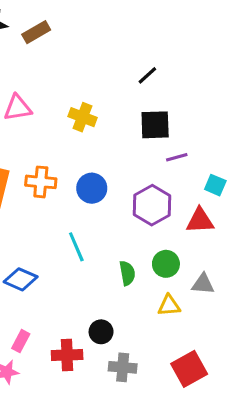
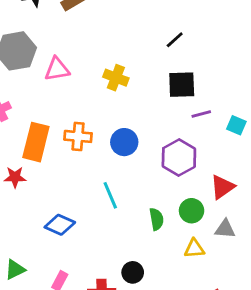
cyan square: (215, 185) -> (236, 125), moved
red triangle: (200, 221) -> (222, 187), moved, turned -32

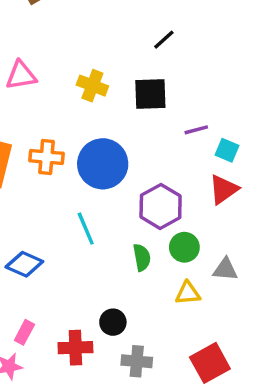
black square: (182, 85) -> (150, 94), moved
cyan square: (236, 125) -> (227, 150), moved
blue circle: (124, 142) -> (103, 164), size x1.5
purple hexagon: (179, 157) -> (161, 206), moved
red triangle: (222, 187) -> (224, 189), moved

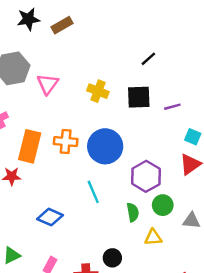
pink triangle: (21, 75) -> (48, 84), turned -45
purple line: (196, 130) -> (172, 107), moved
yellow triangle: (188, 293) -> (153, 237), moved

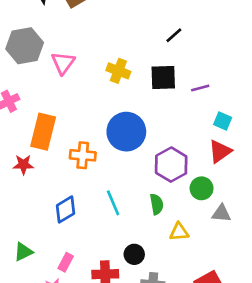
orange cross: (66, 142) -> (83, 155), moved
cyan line: (93, 192) -> (113, 203), moved
green circle: (163, 205) -> (202, 188), moved
blue diamond: (50, 217) -> (66, 209), turned -55

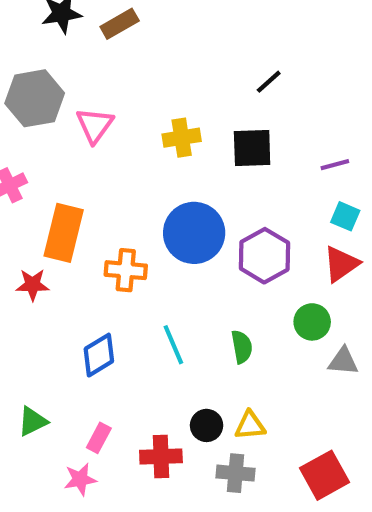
yellow cross: (118, 71) -> (182, 138), turned -30
purple line: (200, 88) -> (335, 165), moved
purple hexagon: (171, 165) -> (265, 256), moved
yellow triangle: (179, 232) -> (250, 425), moved

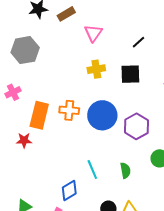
pink triangle: (95, 125) -> (93, 33), moved
orange cross: (126, 270) -> (69, 110), moved
blue diamond: (99, 355) -> (69, 191), moved

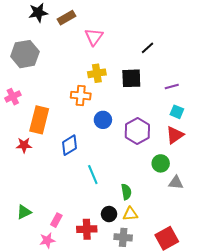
black line: (138, 42) -> (147, 48), moved
orange cross: (69, 110) -> (81, 96), moved
blue circle: (102, 115) -> (103, 120), size x0.6
green semicircle: (125, 170) -> (126, 192), moved
blue diamond: (69, 191) -> (70, 145), moved

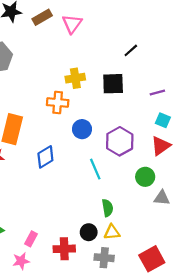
pink triangle: (94, 37) -> (72, 24), moved
cyan line: (93, 175) -> (95, 169), moved

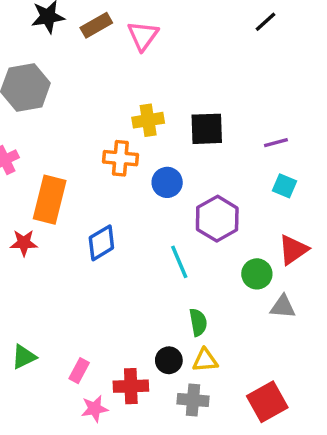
black line: (131, 50) -> (266, 22), moved
blue circle: (82, 129) -> (167, 182), moved
red triangle: (161, 146) -> (293, 250), moved
pink star: (21, 261) -> (95, 409), moved

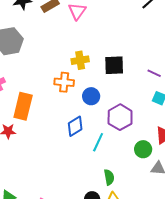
purple line: (276, 143) -> (154, 73), turned 40
blue diamond: (101, 243) -> (75, 126), moved
cyan line: (179, 262) -> (98, 142), turned 48

